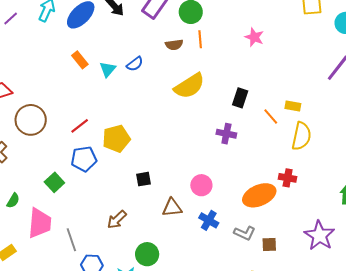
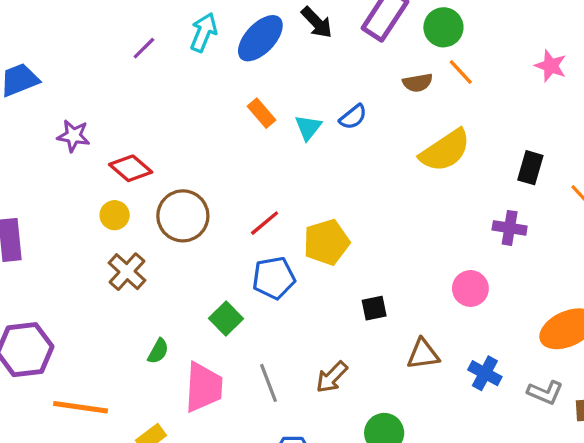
orange line: (200, 39) -> (461, 72), turned -36
pink circle: (201, 185) -> (470, 288), moved
gray line: (71, 240) -> (268, 383), moved

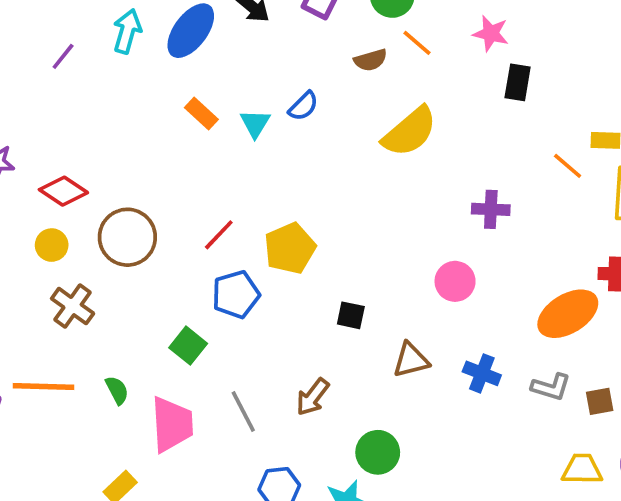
pink star: (551, 66) -> (491, 33), moved
black rectangle: (530, 168) -> (518, 82), moved
black square: (374, 308) -> (351, 315), turned 30
green semicircle: (158, 351) -> (117, 390), turned -50
orange line: (81, 407) -> (44, 386), moved

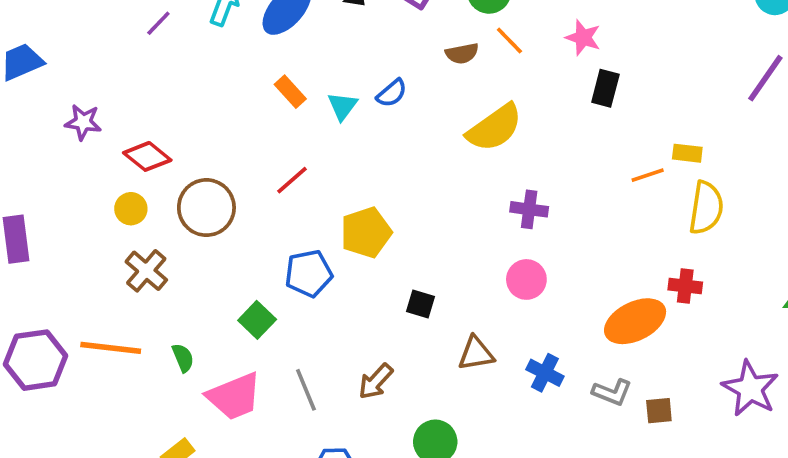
orange line: (568, 166) -> (648, 175), turned -64
purple cross: (491, 209) -> (529, 209), moved
red line: (219, 235) -> (292, 180), moved
pink trapezoid: (172, 424) -> (234, 396), turned 66

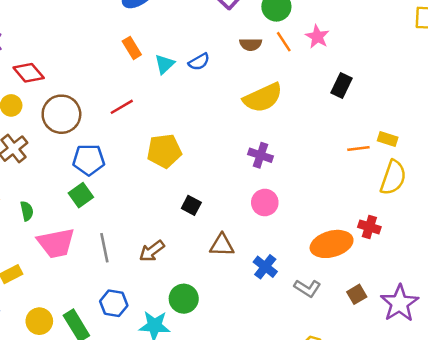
pink star: (583, 38) -> (317, 37), moved
purple cross: (529, 209) -> (261, 155), moved
blue pentagon: (309, 273) -> (89, 160), moved
brown square: (659, 411) -> (357, 294), moved, turned -36

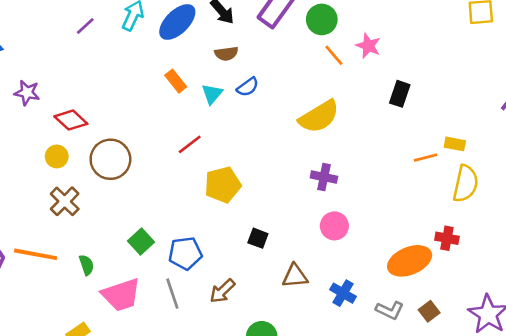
brown semicircle: (251, 44) -> (226, 54), moved
red line: (122, 107) -> (190, 144), moved
blue pentagon: (89, 160) -> (185, 253), moved
brown square: (357, 294) -> (429, 311), moved

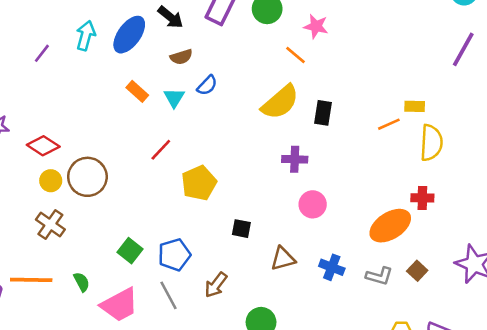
orange line: (334, 55) -> (295, 55), moved
black rectangle: (400, 94) -> (323, 113), moved
yellow circle: (57, 156) -> (51, 181), moved

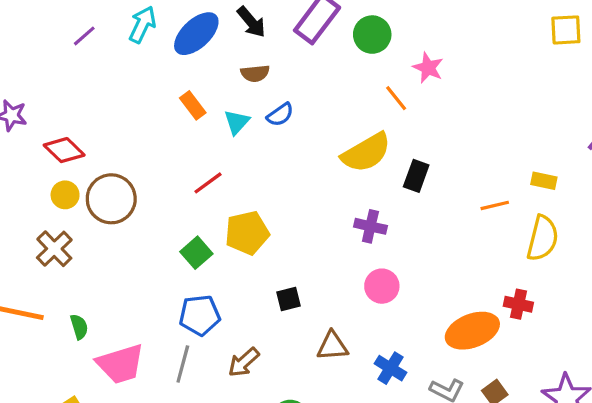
yellow rectangle: (415, 106) -> (544, 181), moved
black square: (241, 229) -> (288, 299), turned -36
green square: (130, 251) -> (196, 253), moved
gray line: (168, 295) -> (183, 364), turned 32

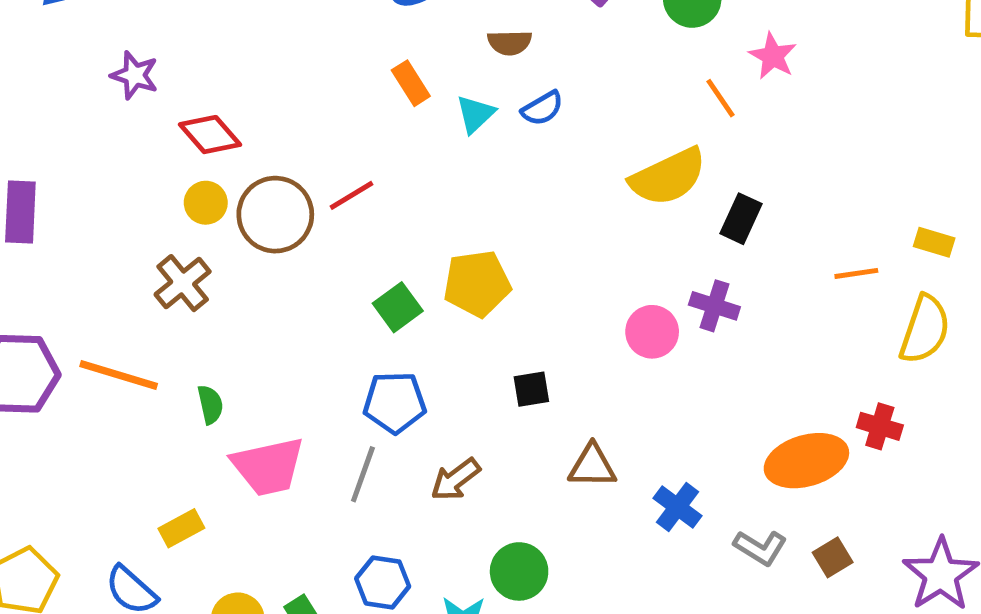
red line: (208, 183) -> (351, 195), moved
purple cross: (370, 226) -> (714, 306), moved
pink circle: (382, 286) -> (652, 332), moved

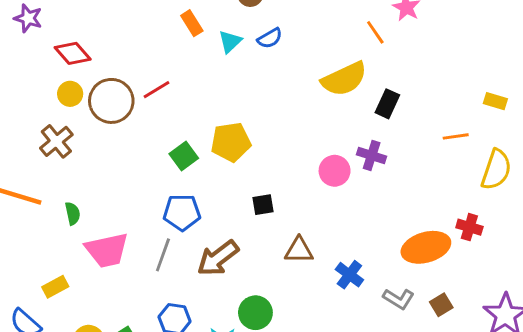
yellow rectangle: (934, 242) -> (495, 101), moved
brown arrow: (455, 479) -> (218, 258), size x1.4

